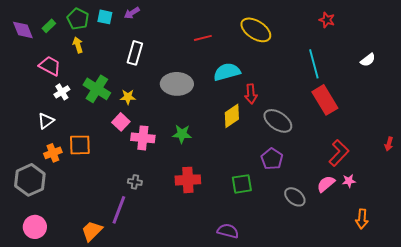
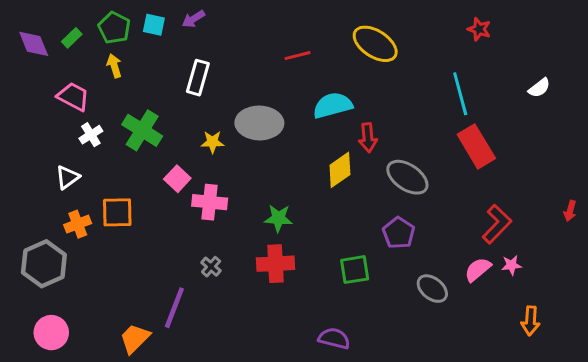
yellow star: (128, 97) -> (212, 142), moved
green star: (182, 134) -> (278, 218), moved
gray cross: (135, 182) -> (211, 267), moved, turned 32

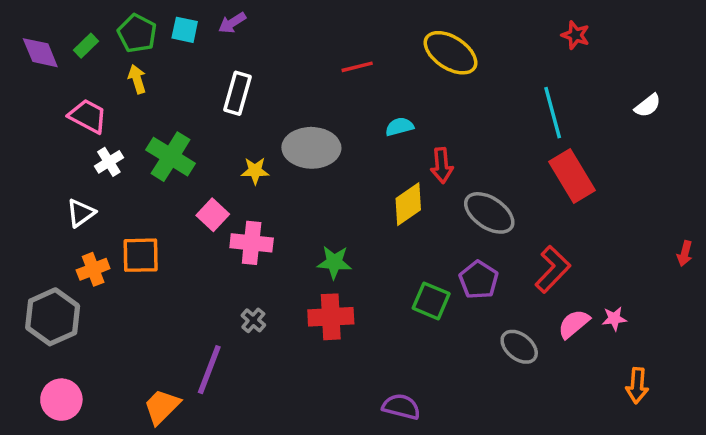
cyan semicircle: (333, 105) -> (399, 127), size x0.6
red L-shape: (497, 224) -> (553, 269), moved
green square: (355, 270) -> (431, 301), moved, turned 32

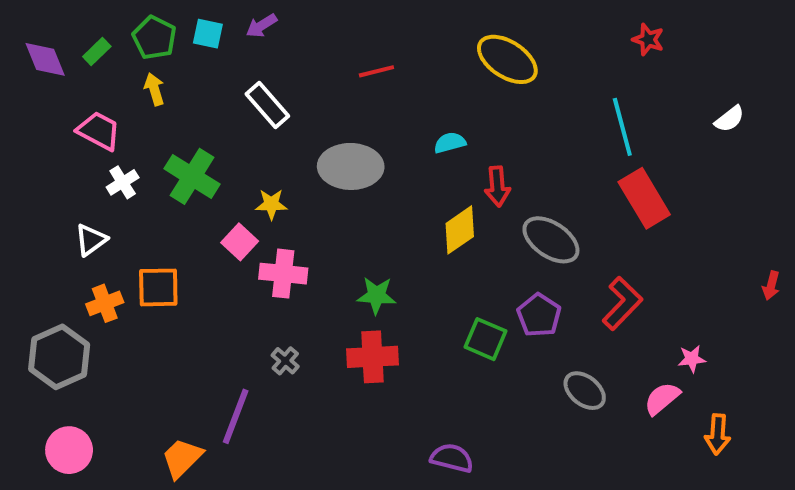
red line: (357, 67) -> (376, 71), moved
white rectangle: (237, 93) -> (267, 105), turned -57
yellow star: (255, 171) -> (271, 204), moved
pink semicircle: (574, 324) -> (662, 399), moved

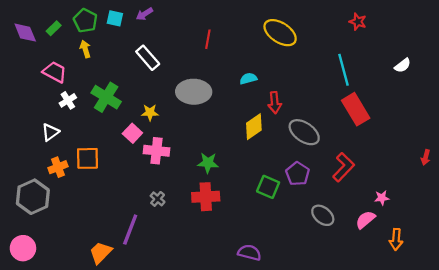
red line: (376, 71) -> (208, 39), turned -66
pink circle: (69, 450) -> (23, 248), moved

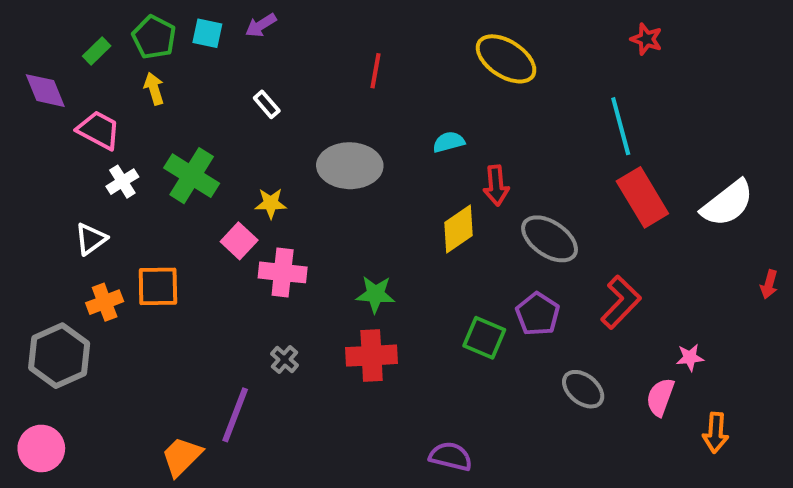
purple diamond: (25, 33) -> (45, 91), moved
white rectangle: (148, 58) -> (267, 104), size x0.6
white semicircle: (403, 65) -> (727, 203), moved, size x1.8
pink semicircle: (365, 220) -> (660, 397), turned -30

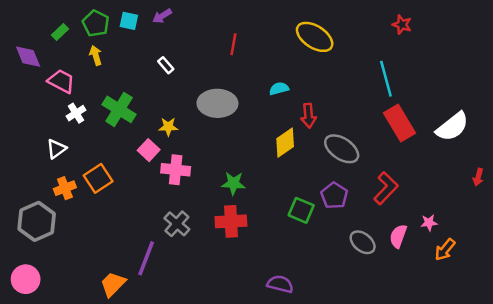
orange square: (158, 286) -> (98, 178), turned -32
gray cross: (285, 360) -> (177, 224), size x1.5
pink semicircle: (660, 397) -> (398, 236), moved
orange arrow: (716, 433) -> (445, 250), moved, turned 35

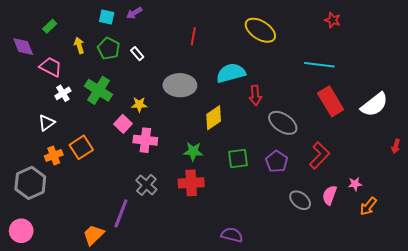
green pentagon: (96, 23) -> (109, 49), moved
cyan line: (386, 79) -> (319, 65), turned -68
cyan semicircle: (279, 89) -> (231, 73), size x1.8
yellow diamond: (285, 143) -> (214, 118), moved
green square: (301, 210) -> (238, 158), moved, turned -30

